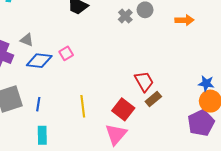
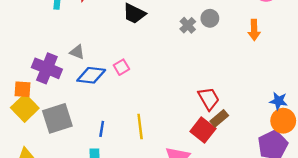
orange arrow: (184, 20) -> (254, 30), turned 90
blue line: (38, 104) -> (102, 129), moved
red square: (123, 109) -> (203, 130), moved

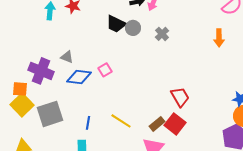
gray circle: (210, 18) -> (133, 28), moved
brown rectangle: (219, 118) -> (157, 124), moved
yellow line: (140, 127) -> (121, 121), turned -50

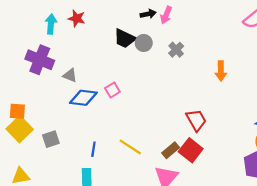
orange arrow: (219, 38) -> (221, 71), moved
purple cross: (41, 71) -> (40, 60), moved
gray square: (50, 114) -> (51, 139), size x0.6

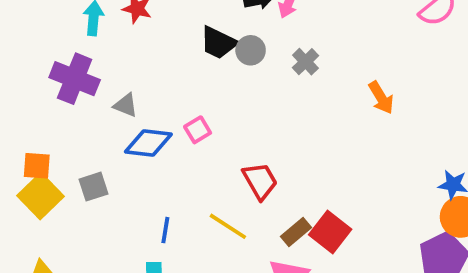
orange arrow: (221, 71) -> (381, 98), turned -30
red trapezoid: (196, 120) -> (260, 181), moved
gray square: (51, 139) -> (93, 187), moved

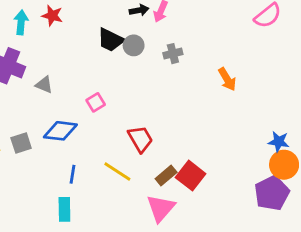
gray cross: (305, 62) -> (173, 54), turned 30
blue diamond: (148, 143) -> (60, 131), moved

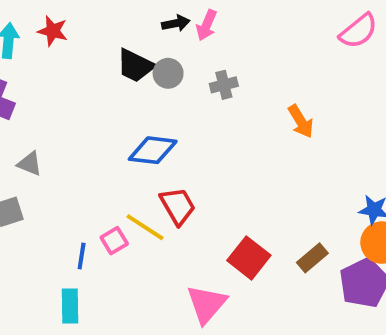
gray triangle: (44, 85) -> (30, 164), moved
pink square: (96, 102) -> (114, 241), moved
blue diamond: (60, 131) -> (153, 150), moved
yellow line: (117, 171) -> (145, 227), moved
brown rectangle: (166, 176) -> (312, 258), moved

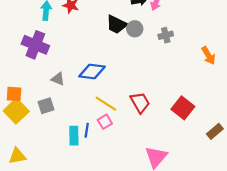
blue diamond: (153, 150) -> (92, 72), moved
yellow line: (145, 227) -> (106, 104), moved
red square: (249, 258) -> (183, 108), moved
cyan rectangle: (70, 306) -> (74, 136), moved

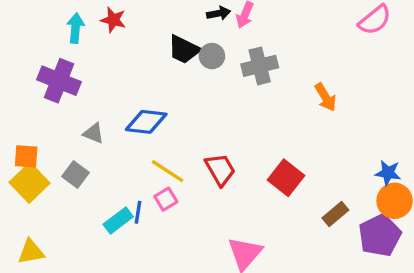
gray cross: (166, 35) -> (260, 66), size x1.5
gray square: (46, 106) -> (75, 174), turned -35
cyan rectangle: (74, 136) -> (118, 221), turned 54

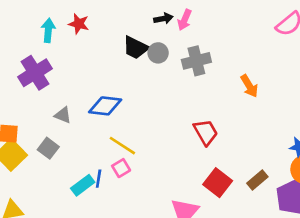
purple cross: (59, 81) -> (35, 73), turned 36
red trapezoid: (220, 170) -> (206, 132), moved
red square: (286, 178) -> (218, 183), moved

